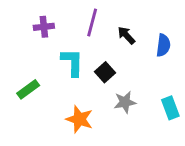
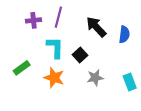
purple line: (92, 23) -> (58, 17), moved
black arrow: (126, 35) -> (96, 27), size x1.5
orange star: (79, 119) -> (54, 78), moved

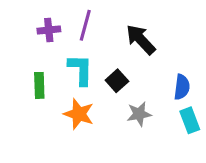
blue semicircle: (124, 34) -> (182, 87), moved
green rectangle: (22, 68) -> (39, 85), moved, turned -56

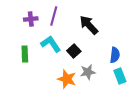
cyan L-shape: (80, 70) -> (51, 44), turned -35
orange star: (79, 114) -> (67, 79), moved

